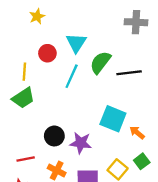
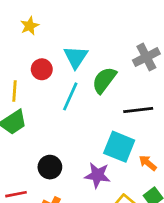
gray cross: (136, 22) -> (146, 57), moved, turned -30
black line: (129, 73) -> (138, 110), moved
purple star: (81, 143) -> (97, 175), moved

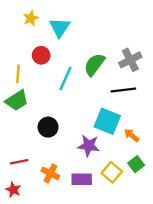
cyan triangle: (76, 57) -> (60, 27), moved
gray cross: (146, 57) -> (130, 60), moved
black circle: (50, 167) -> (48, 127), moved

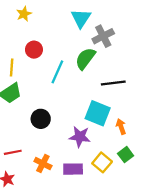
cyan triangle: (60, 27) -> (81, 18), moved
gray cross: (130, 60) -> (103, 36), moved
orange arrow: (131, 135) -> (121, 127), turned 32

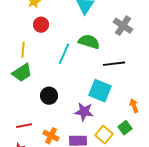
gray cross: (103, 36) -> (123, 26), moved, turned -30
red circle: (34, 50) -> (41, 25), moved
green semicircle: (85, 59) -> (89, 42), turned 70
orange arrow: (121, 127) -> (134, 106), moved

